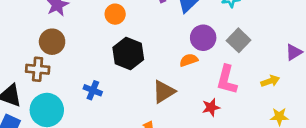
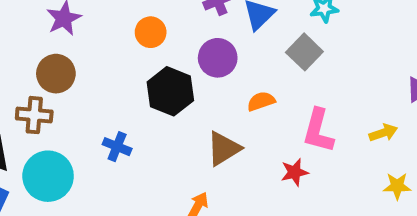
purple circle: (203, 38) -> (218, 58), moved
gray square: (239, 40) -> (304, 52), moved

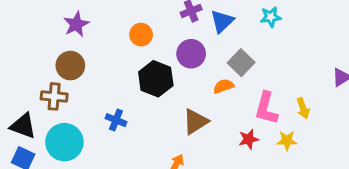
gray square: (304, 52) -> (241, 63), moved
yellow arrow: (383, 133) -> (303, 108), moved, turned 90
yellow star: (397, 186) -> (287, 141), moved

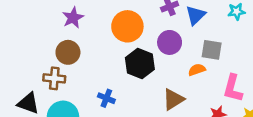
orange circle: (141, 35) -> (127, 26), size x1.6
gray square: (241, 63) -> (212, 50), turned -35

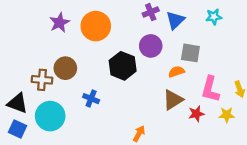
orange circle: (127, 26) -> (96, 26), moved
brown circle: (68, 52) -> (65, 68), moved
brown triangle: (173, 99) -> (173, 100), moved

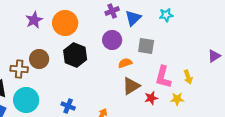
black hexagon: (123, 66) -> (75, 55), moved
orange semicircle: (176, 72) -> (125, 63), moved
blue cross: (91, 99) -> (68, 106), moved

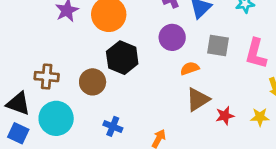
brown circle: (39, 59) -> (93, 82), moved
pink L-shape: (163, 77) -> (256, 54), moved

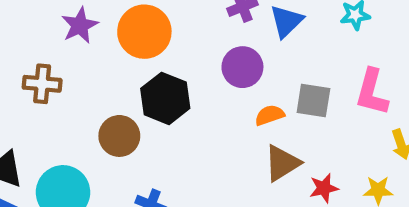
gray square: (218, 45) -> (313, 100), moved
brown cross: (47, 77) -> (42, 84), moved

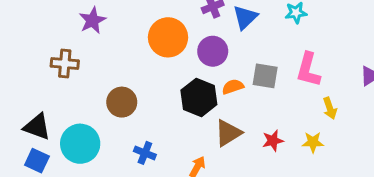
orange circle: (144, 32) -> (168, 37), moved
black hexagon: (165, 98) -> (199, 97), moved
brown triangle: (282, 163) -> (228, 133), moved

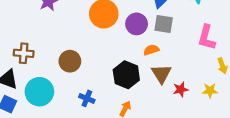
brown cross: (65, 64) -> (24, 53), moved
gray square: (265, 76) -> (164, 24), moved
black hexagon: (199, 97) -> (126, 75), moved
brown triangle: (228, 133) -> (161, 74), moved, turned -30

